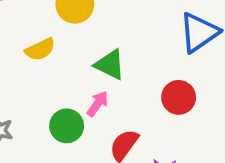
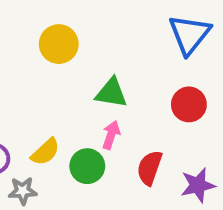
yellow semicircle: (40, 49) -> (45, 152), moved

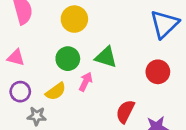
pink arrow: (111, 135) -> (86, 82), moved
green circle: (87, 166) -> (68, 59), moved

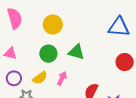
blue triangle: (164, 24) -> (119, 27), turned 50
red circle: (158, 72) -> (125, 62), moved
pink arrow: (86, 82) -> (62, 78), moved

